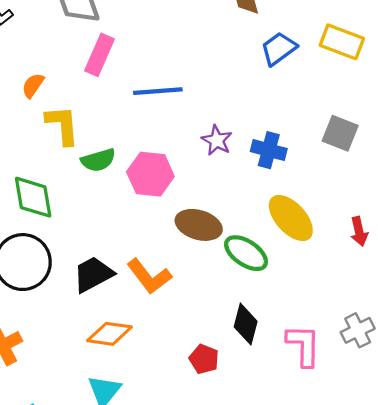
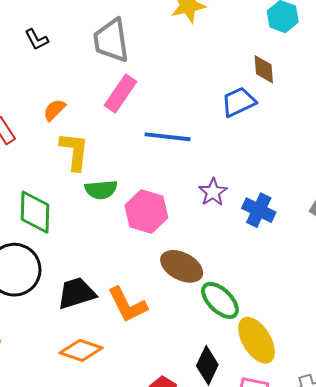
blue trapezoid: (279, 49) -> (239, 102), moved
yellow ellipse: (291, 218) -> (257, 340), moved

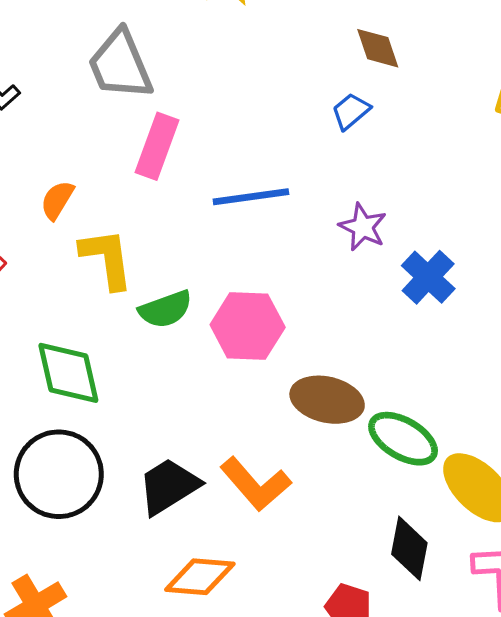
blue trapezoid: (239, 102) -> (351, 111), size x0.7
purple star: (213, 192) -> (363, 227), moved
blue cross: (259, 210) -> (428, 277), turned 32

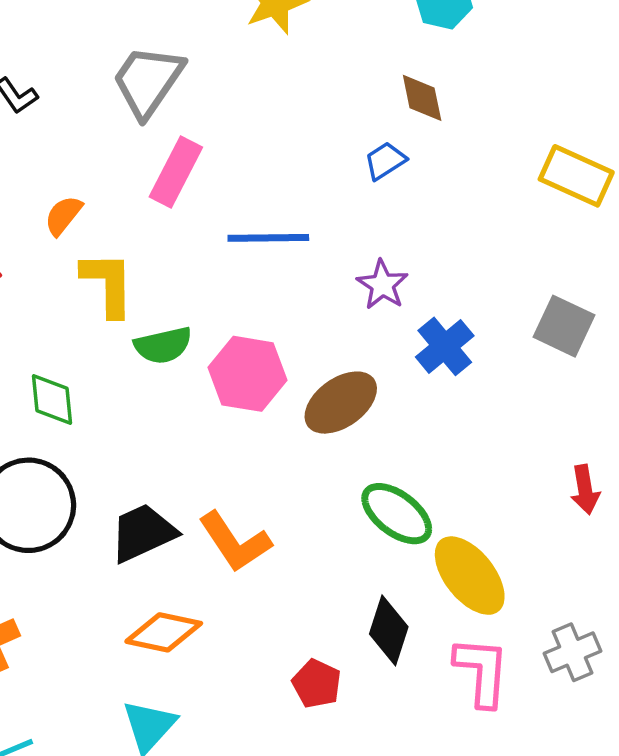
gray trapezoid: (120, 65) -> (148, 81), turned 50
green diamond: (68, 373) -> (52, 400), size x0.7
brown ellipse: (327, 400) -> (341, 403), moved, turned -56

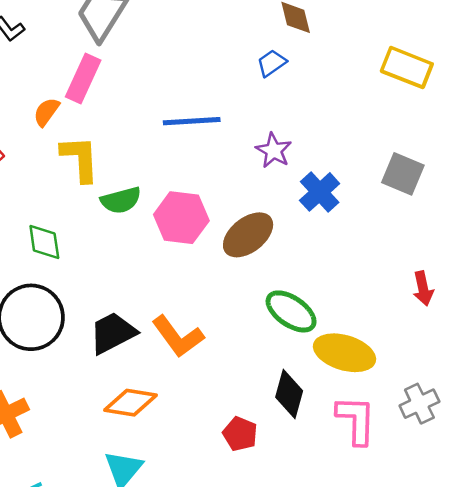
pink rectangle: (176, 172) -> (83, 79), moved
yellow ellipse: (470, 576) -> (344, 353), turned -32

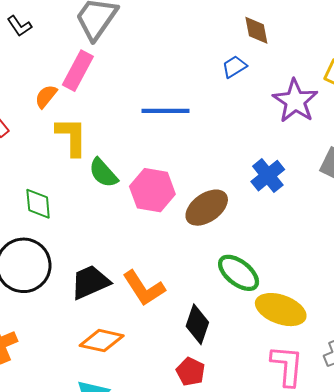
purple star: (274, 151) -> (295, 101), moved, size x1.5
green semicircle: (121, 200) -> (103, 173), turned 60
black diamond: (289, 394) -> (197, 324), moved

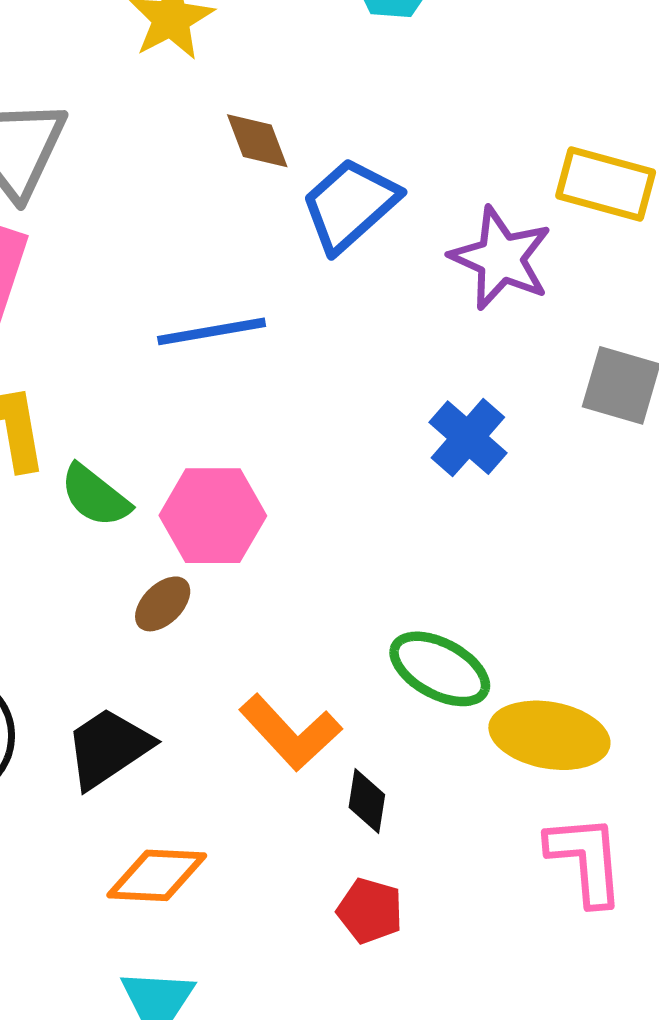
brown diamond: (256, 30) -> (257, 141), moved
blue trapezoid: (234, 67) -> (350, 205), size x1.8
brown ellipse: (207, 208) -> (163, 604), moved, size x0.6
orange L-shape: (144, 288) -> (290, 732), moved
black diamond: (197, 324) -> (367, 801), size x0.7

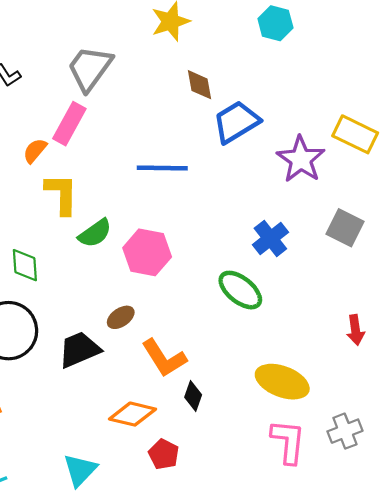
green semicircle: (95, 496) -> (95, 233), turned -84
brown ellipse: (163, 604) -> (121, 317), moved
green ellipse: (440, 669) -> (240, 290), moved
orange diamond: (157, 875) -> (133, 414), moved
red pentagon: (370, 911) -> (164, 454), moved

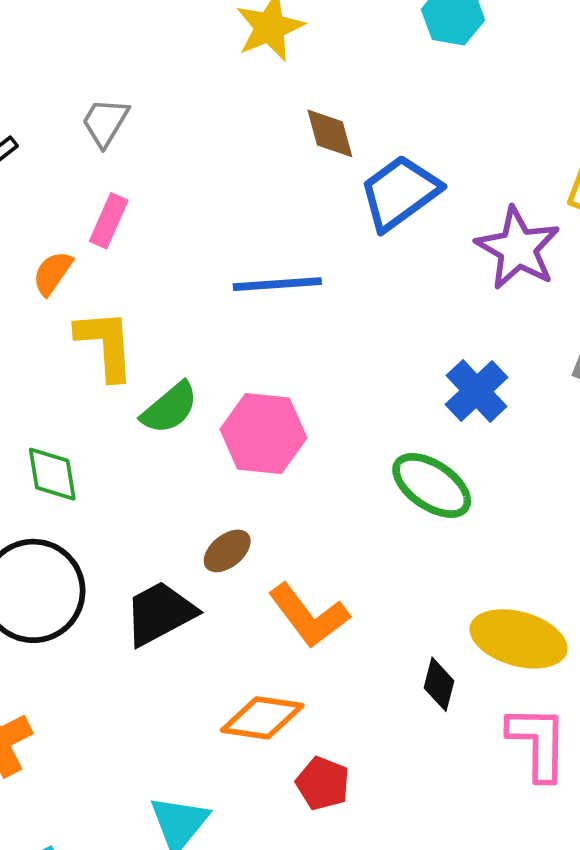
gray trapezoid: (90, 68) -> (105, 122), moved, size x0.6
pink rectangle: (69, 124) -> (109, 221), size x0.7
black diamond: (193, 396) -> (439, 684), moved

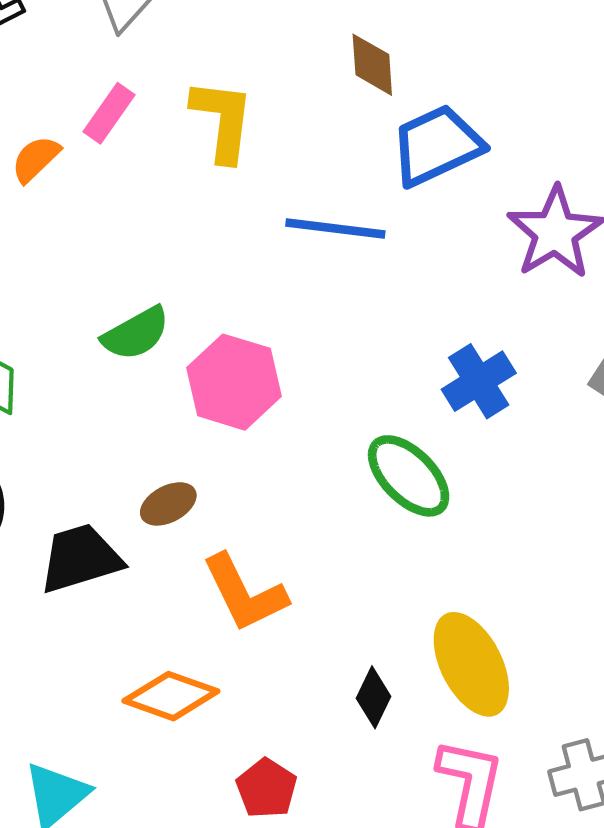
blue line: (277, 284) -> (335, 228), moved
yellow L-shape: (105, 345) -> (222, 120), moved
yellow ellipse: (519, 639) -> (471, 664), turned 36
red pentagon: (323, 783) -> (267, 788), moved

